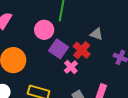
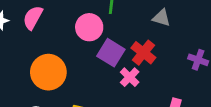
gray triangle: (97, 34) -> (162, 18), moved

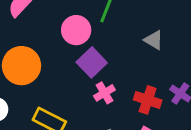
red cross: (143, 53) -> (148, 100), moved, turned -35

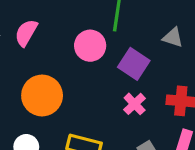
purple square: (92, 62) -> (134, 64), moved

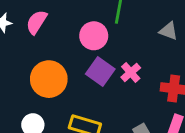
purple square: (134, 64) -> (100, 71), moved
pink cross: (135, 104) -> (131, 72), moved

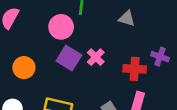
orange circle: (49, 79) -> (24, 68), size x0.7

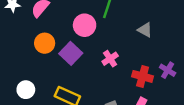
purple square: (69, 58) -> (71, 53), moved
orange circle: (24, 68) -> (45, 43), moved

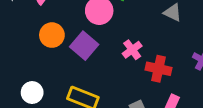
red cross: (143, 76) -> (159, 69), moved

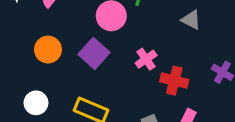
orange circle: (52, 35) -> (48, 50), moved

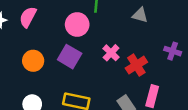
red cross: (174, 81) -> (136, 65), turned -35

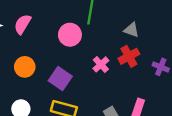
purple square: (70, 57) -> (60, 78), moved
red cross: (136, 65) -> (129, 56), moved

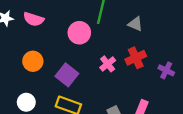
pink semicircle: (23, 24) -> (34, 19), turned -108
gray triangle: (132, 30) -> (135, 24), moved

